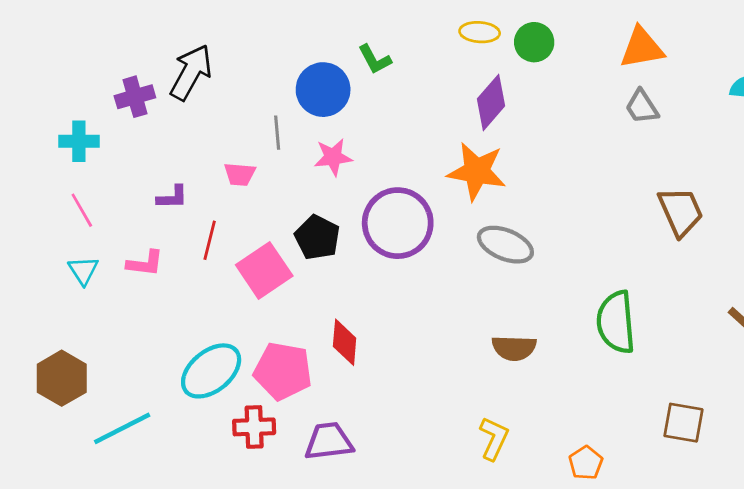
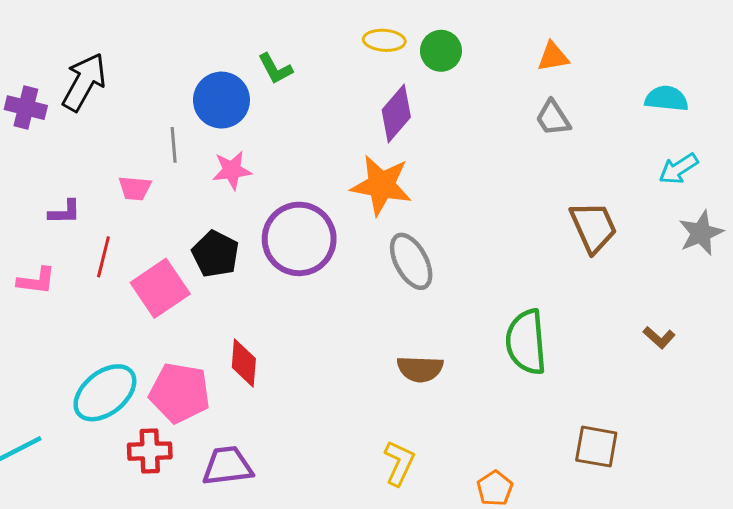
orange triangle: (642, 48) -> (553, 57), size x0.7
purple cross: (135, 97) -> (26, 108), turned 30
gray ellipse: (505, 245) -> (411, 261), turned 40

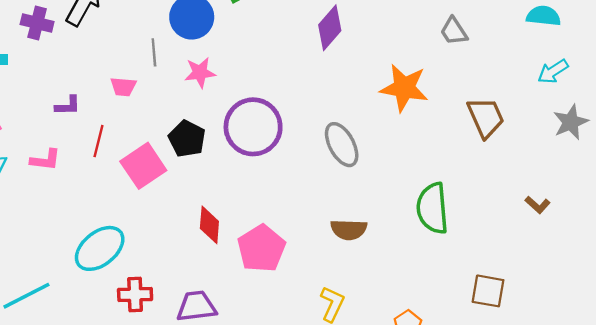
orange star: (381, 185) -> (404, 88), moved
pink pentagon: (180, 393) -> (261, 248), moved, turned 30

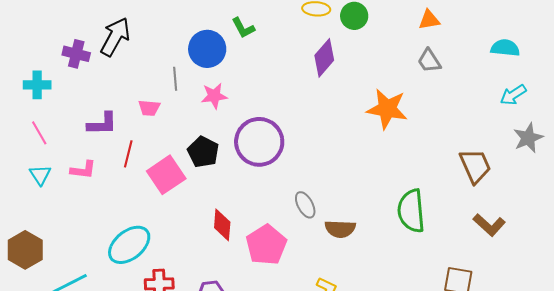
purple L-shape: (68, 106) -> (102, 124), size x1.4
brown trapezoid: (486, 117) -> (475, 166), moved
gray ellipse: (342, 145) -> (305, 205), moved, size x0.7
brown L-shape: (538, 205) -> (489, 225), moved, size x1.5

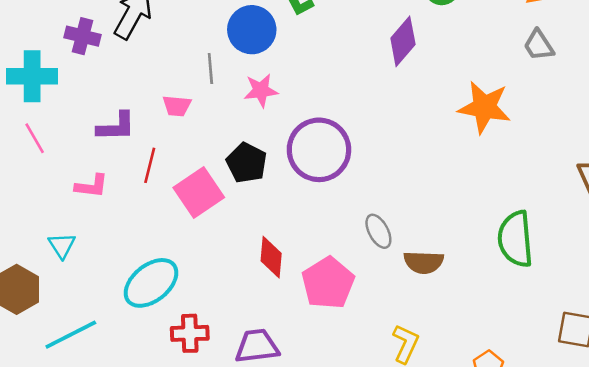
cyan cross: (37, 85) -> (32, 76), size x1.4
cyan triangle: (40, 175) -> (62, 245), moved

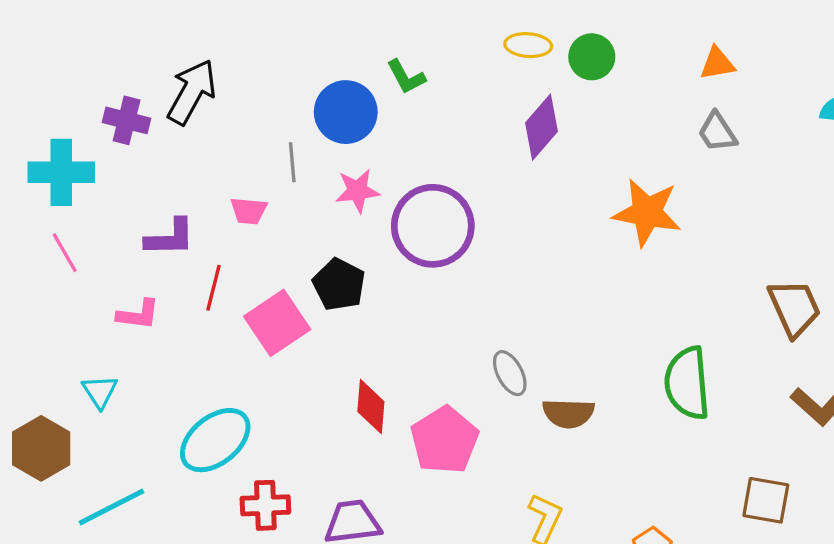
purple circle: (319, 150) -> (433, 226), moved

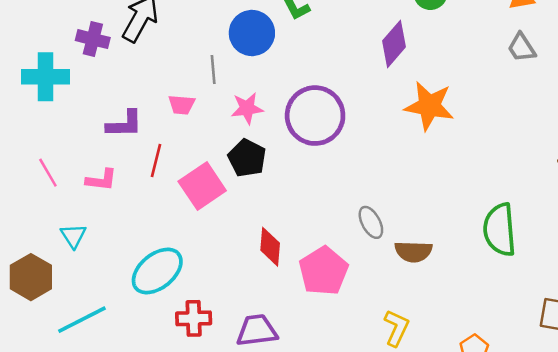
pink star: (357, 191) -> (247, 108), moved
orange star: (647, 212) -> (429, 106), moved
pink line: (65, 253) -> (48, 173), moved

